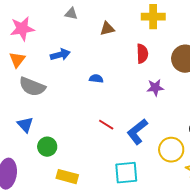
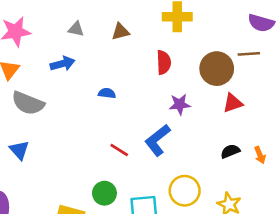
gray triangle: (71, 14) -> (76, 29), moved
blue L-shape: (137, 132) -> (157, 140), moved
green circle: (47, 147) -> (104, 193), moved
yellow circle: (171, 150) -> (185, 191), moved

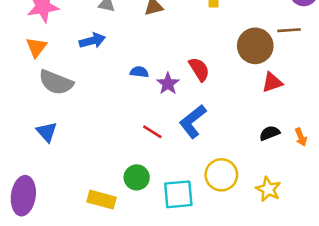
red semicircle: (164, 62) -> (199, 69), moved, turned -30
purple star: (180, 104) -> (168, 84), moved, turned -30

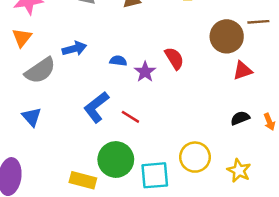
blue arrow: (92, 41) -> (74, 49), moved
gray semicircle: (56, 82) -> (40, 71), turned -56
blue L-shape: (193, 121) -> (96, 107), moved
green circle: (137, 177) -> (116, 160), size x1.5

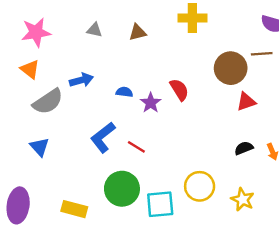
orange triangle: (22, 38) -> (30, 69), turned -30
yellow rectangle: (83, 180) -> (74, 209), moved

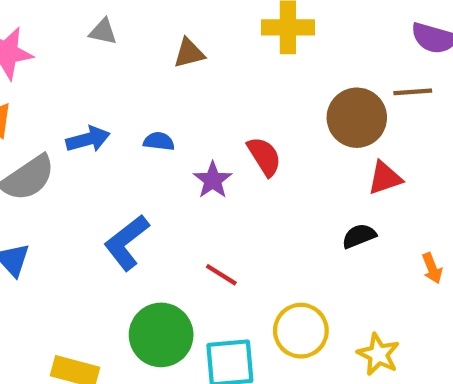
gray triangle: (94, 30) -> (103, 32), moved
blue semicircle: (124, 92) -> (159, 141), moved
red line: (136, 147) -> (221, 275), moved
black semicircle: (244, 148) -> (359, 236), moved

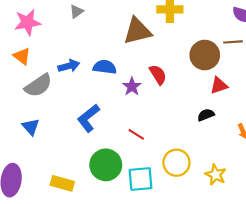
gray triangle: (103, 32) -> (76, 12), turned -48
brown triangle: (189, 53) -> (137, 31), moved, size x1.8
blue semicircle: (159, 141) -> (105, 67), size x1.5

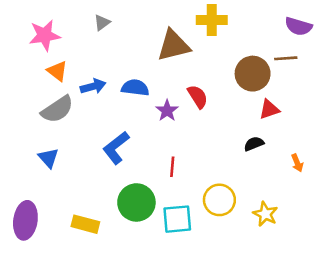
orange triangle: (22, 56) -> (57, 71), moved
red line: (136, 134) -> (172, 167), turned 63

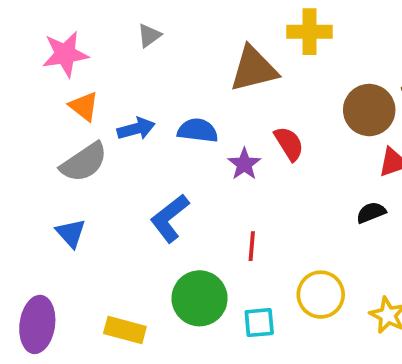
cyan square: (177, 219) -> (259, 323), size x0.7

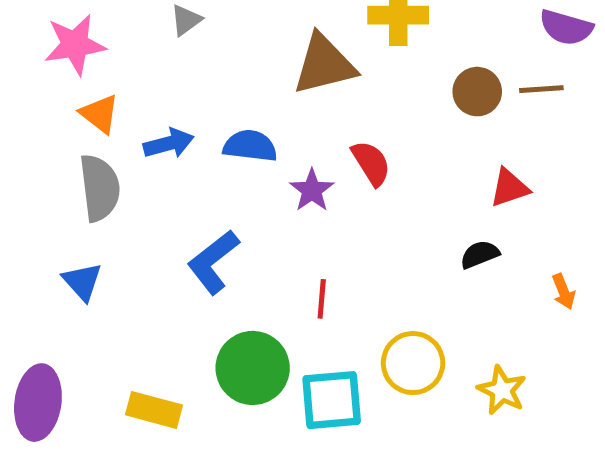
brown circle: (369, 110) -> (477, 92), moved, size x0.7
gray semicircle: (84, 162) -> (100, 188), turned -63
cyan square: (259, 323) -> (332, 400), size x1.5

